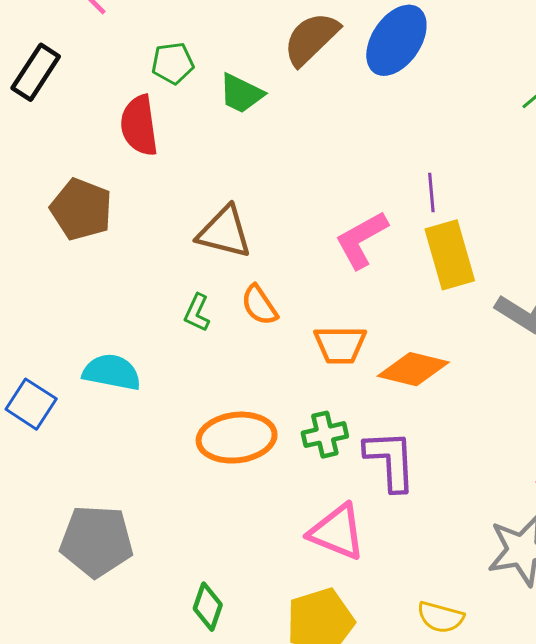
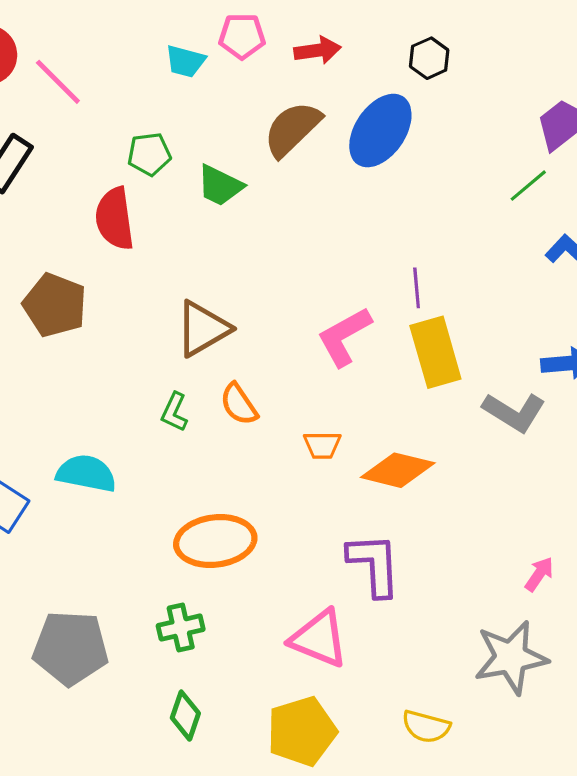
brown triangle: (224, 232) -> (203, 329), turned -44
orange trapezoid: (340, 345) -> (322, 445), size x0.7
green cross: (325, 435) -> (181, 628), moved

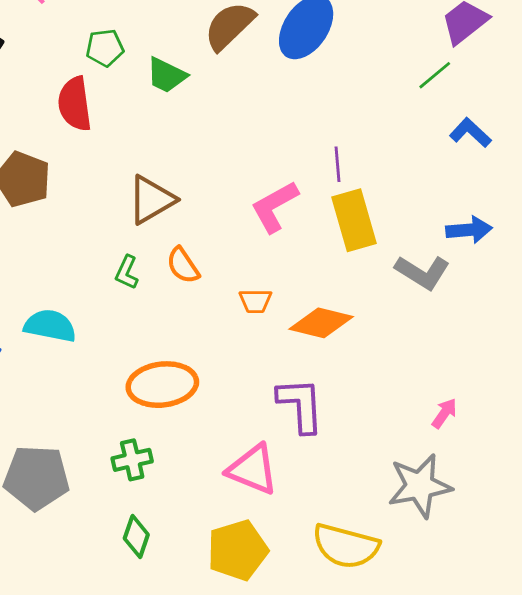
yellow semicircle: (426, 727) -> (346, 546), size x1.6

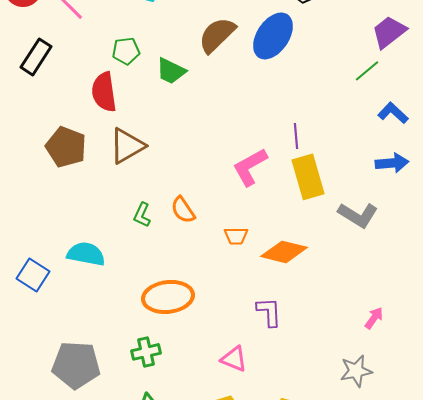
brown triangle: (151, 200) -> (127, 146), moved
blue arrow: (469, 230) -> (392, 163), moved
purple L-shape: (301, 405) -> (269, 312), size x0.7
pink triangle: (253, 469) -> (234, 359), size x0.7
gray star: (420, 486) -> (356, 371), size x0.7

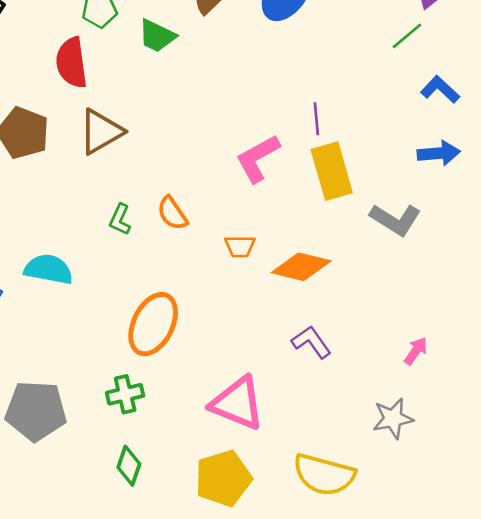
orange ellipse: (168, 297) -> (153, 324), turned -57
purple L-shape: (269, 312) -> (311, 342), moved, turned -32
pink triangle: (234, 359) -> (237, 403), size x1.6

